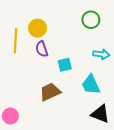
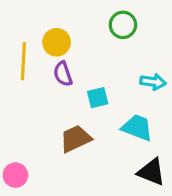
green circle: (91, 20) -> (123, 25), moved
cyan trapezoid: (91, 85) -> (137, 128), turned 135

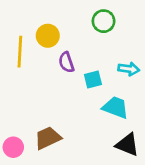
purple semicircle: (63, 74) -> (66, 62), moved
cyan square: (98, 98) -> (93, 80), moved
brown trapezoid: (76, 139) -> (48, 138), moved

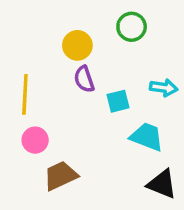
yellow circle: (48, 36) -> (77, 45), moved
yellow line: (20, 52) -> (25, 94), moved
pink circle: (13, 147) -> (35, 140), moved

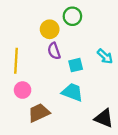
green circle: (132, 27) -> (72, 16), moved
cyan arrow: (164, 88) -> (105, 56), turned 35
cyan trapezoid: (147, 137) -> (72, 92), moved

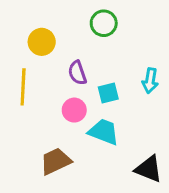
yellow circle: (50, 29) -> (42, 42), moved
cyan arrow: (105, 56) -> (150, 81), turned 56
pink circle: (23, 90) -> (74, 110), moved

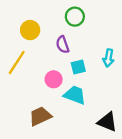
purple semicircle: (77, 73) -> (63, 45), moved
yellow line: (23, 87) -> (17, 63), turned 30

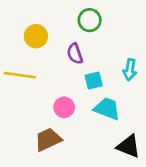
yellow line: (17, 63) -> (20, 75), turned 65
pink circle: (54, 79) -> (64, 107), moved
cyan trapezoid: (75, 95) -> (107, 109), moved

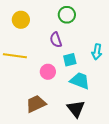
yellow circle: (36, 36) -> (21, 20), moved
pink circle: (64, 107) -> (48, 72), moved
black triangle: (128, 146) -> (76, 109), moved, turned 30

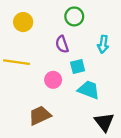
cyan arrow: (97, 52) -> (103, 44), moved
black triangle: (76, 109) -> (104, 122), moved

